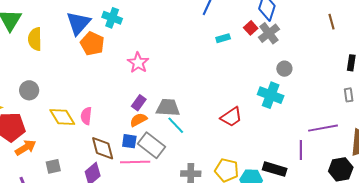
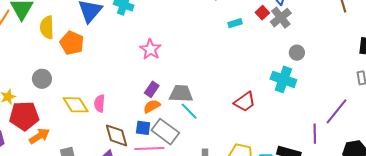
orange pentagon: (92, 44) -> (72, 43), moved
purple line: (323, 128) -> (336, 111), turned -40

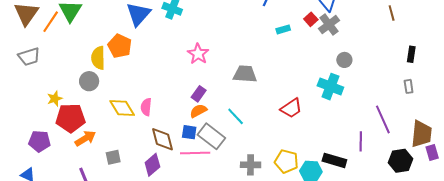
yellow semicircle: (47, 27) -> (98, 58), moved
gray trapezoid: (181, 94) -> (245, 74), moved
purple line: (336, 111) -> (383, 119), turned -64

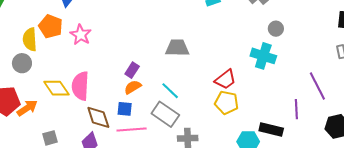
pink star: (198, 54) -> (81, 35), moved
pink semicircle: (146, 107) -> (80, 86), size x1.6
gray rectangle: (211, 136) -> (165, 114), moved
orange arrow: (85, 138) -> (27, 108), moved
yellow pentagon: (286, 161) -> (226, 102), moved

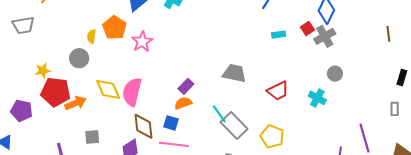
yellow semicircle: (30, 39) -> (91, 36), size x0.6
cyan cross: (263, 56) -> (317, 98), size x0.7
red trapezoid: (225, 80) -> (278, 91), moved
gray rectangle: (165, 114) -> (234, 125), moved

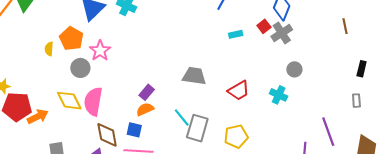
gray circle: (79, 58) -> (80, 68), moved
gray rectangle: (234, 125) -> (197, 128), turned 64
yellow pentagon: (272, 136) -> (236, 136), turned -30

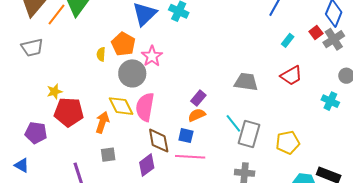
cyan rectangle: (236, 34) -> (288, 40), turned -40
gray circle: (80, 68) -> (132, 73), size x1.4
red trapezoid: (239, 90) -> (291, 76), moved
orange arrow: (38, 116) -> (102, 122), moved, turned -45

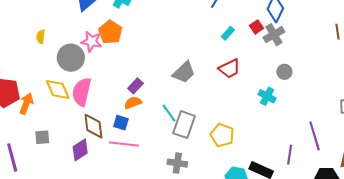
orange pentagon: (123, 44) -> (110, 32), moved
pink star: (152, 56) -> (91, 41), turned -30
gray trapezoid: (246, 82) -> (184, 72), turned 125
orange arrow: (102, 122) -> (26, 104), moved
yellow pentagon: (288, 142) -> (222, 135), turned 30

